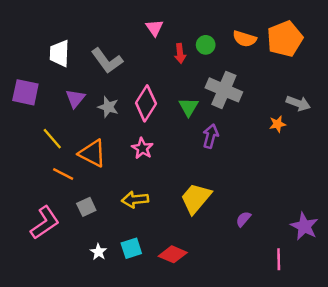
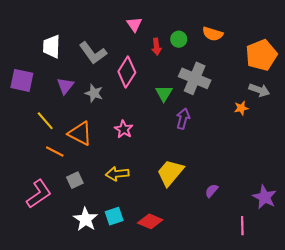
orange pentagon: (285, 39) -> (261, 55), moved
pink diamond: (146, 103) -> (127, 72), moved
white star: (98, 252) -> (85, 219), size x1.6

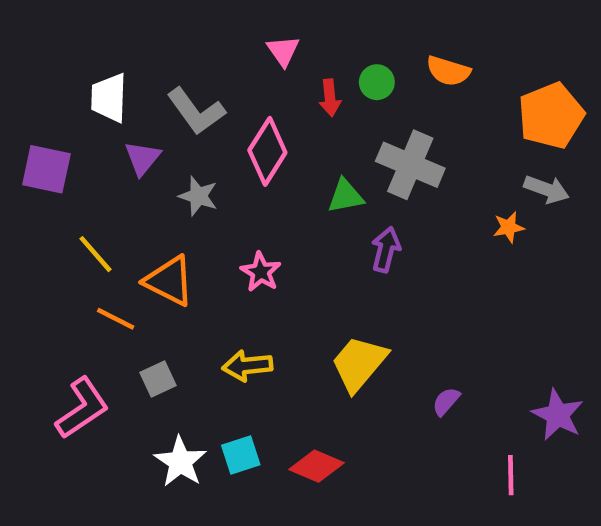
purple triangle: (65, 86) -> (142, 158), moved
green triangle: (164, 93) -> (346, 196), turned 48

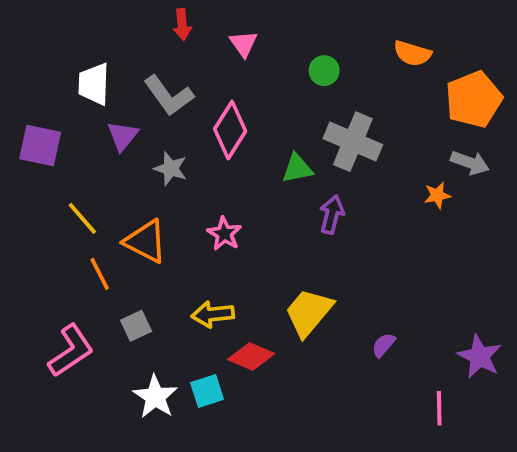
orange semicircle: (448, 71) -> (412, 53), moved
red arrow: (330, 98) -> (182, 25), moved
orange line: (116, 319) -> (100, 274), turned 36
red diamond: (317, 466) -> (251, 356), moved

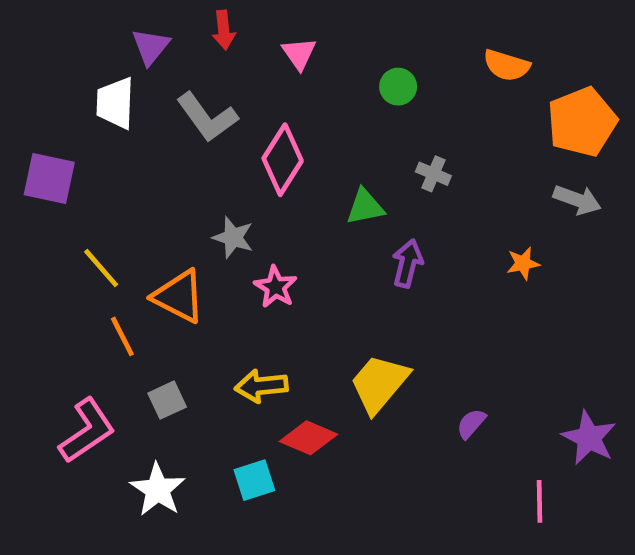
purple triangle: (123, 136) -> (151, 47), moved
gray cross: (353, 142) -> (433, 174), size x0.5
gray star: (171, 168) -> (233, 237), moved
orange star: (437, 195) -> (523, 263), moved
white star: (155, 397) -> (158, 490), moved

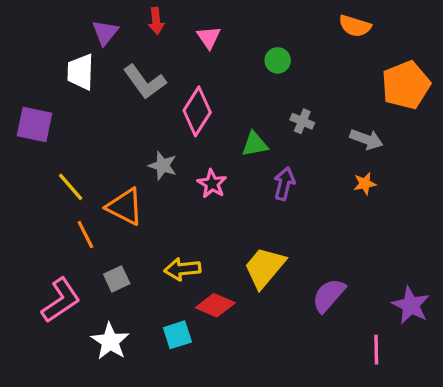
orange semicircle: (506, 65) -> (355, 26), moved
gray arrow: (577, 200) -> (366, 139), moved
pink star: (276, 287) -> (212, 184), moved
purple semicircle: (471, 424) -> (329, 295), size x1.6

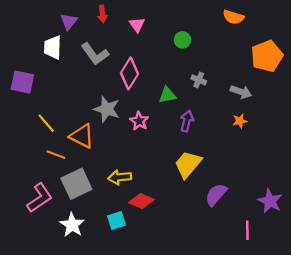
gray star: (163, 166) -> (107, 109), size x1.4
orange line: (85, 235) -> (56, 155), turned -42
yellow trapezoid: (265, 267) -> (188, 164), moved
gray square: (117, 279) -> (76, 184), size x1.8

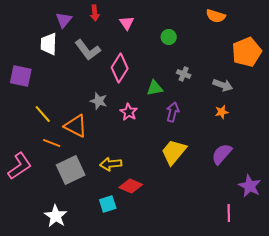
gray star: (107, 109) -> (99, 101), size x0.7
purple semicircle: (216, 195) -> (222, 154), moved
pink L-shape: (40, 198) -> (20, 166), moved
white star: (72, 225) -> (56, 216), moved

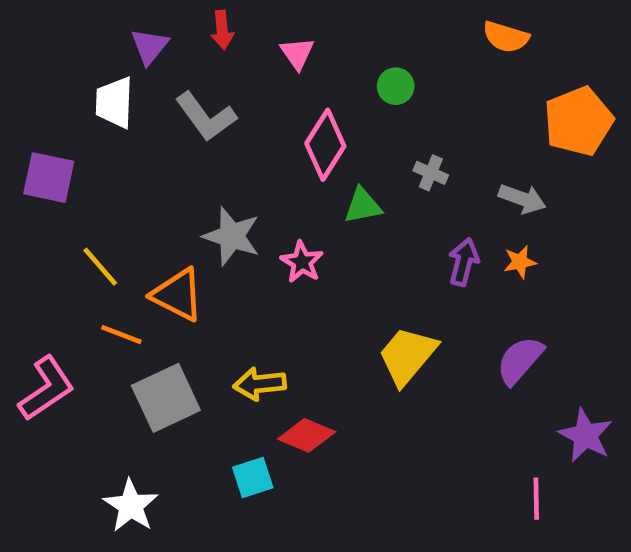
pink diamond: (120, 68) -> (325, 145), moved
gray star: (99, 101) -> (232, 236), size x1.4
purple arrow: (173, 112) -> (464, 262), moved

